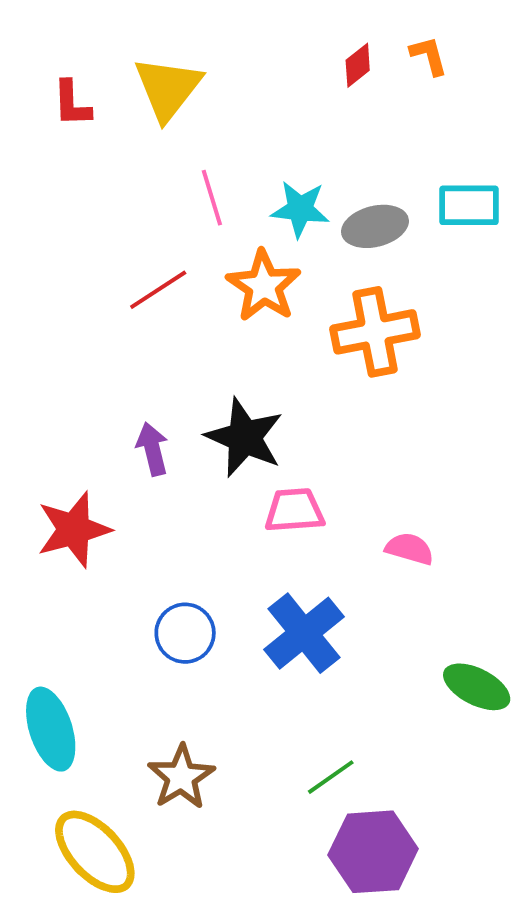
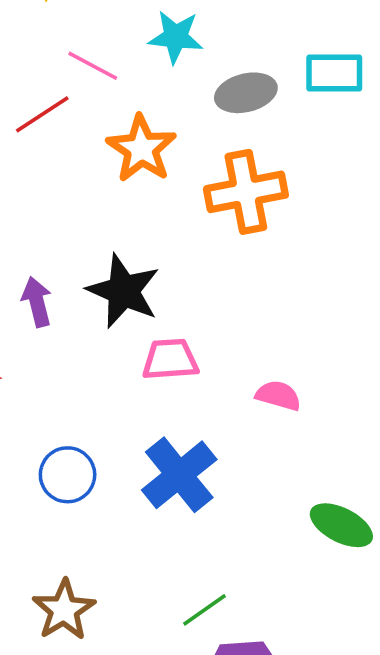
pink line: (212, 198) -> (93, 66), turned -45
cyan star: (300, 209) -> (176, 37), moved
red line: (158, 290) -> (42, 114), moved

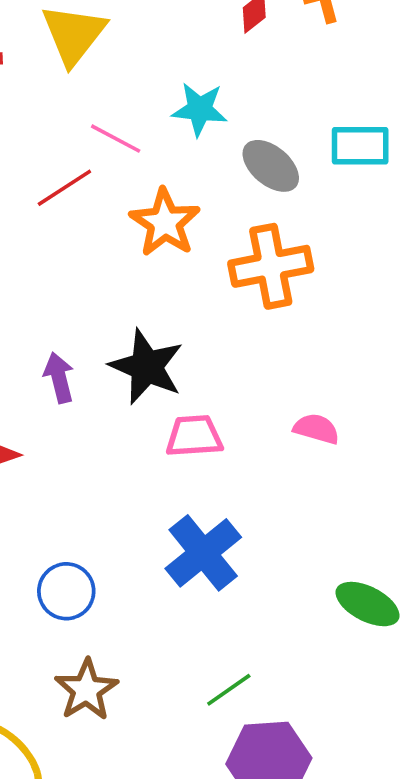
gray ellipse: (246, 93) -> (271, 166), turned 54
pink semicircle: (278, 395) -> (316, 429), moved
blue circle: (68, 475) -> (66, 591), moved

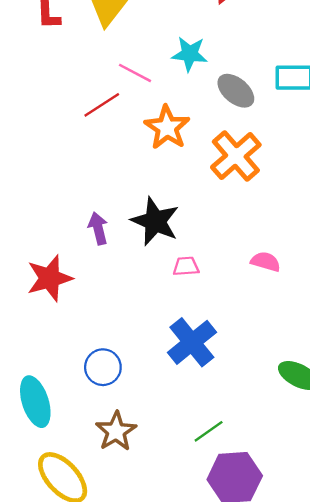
orange cross: (271, 266) -> (236, 156), turned -30
pink trapezoid: (194, 436) -> (186, 266), size x0.7

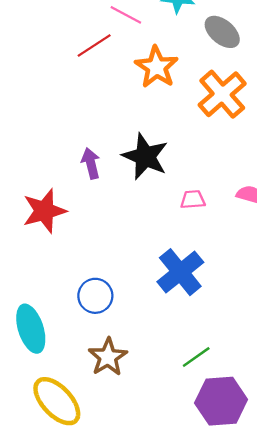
pink trapezoid: (186, 266) -> (193, 200), moved

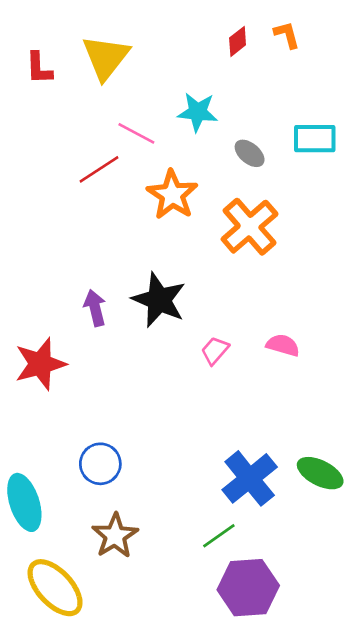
gray ellipse: (222, 32) -> (250, 153), size x0.7
pink trapezoid: (193, 200) -> (215, 351), turned -45
blue cross: (180, 272) -> (250, 478), moved

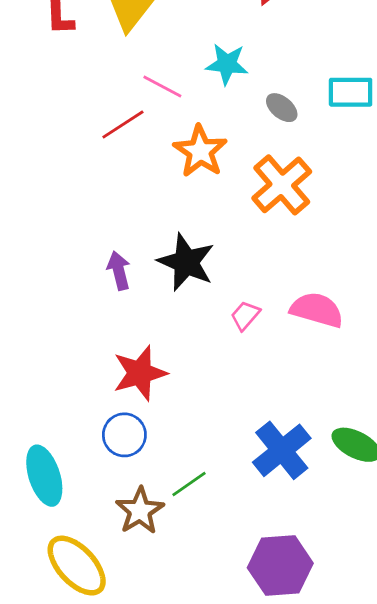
pink semicircle: (283, 345) -> (317, 310), size x1.5
red star: (40, 364) -> (140, 373), moved
green line: (219, 536) -> (189, 484), moved

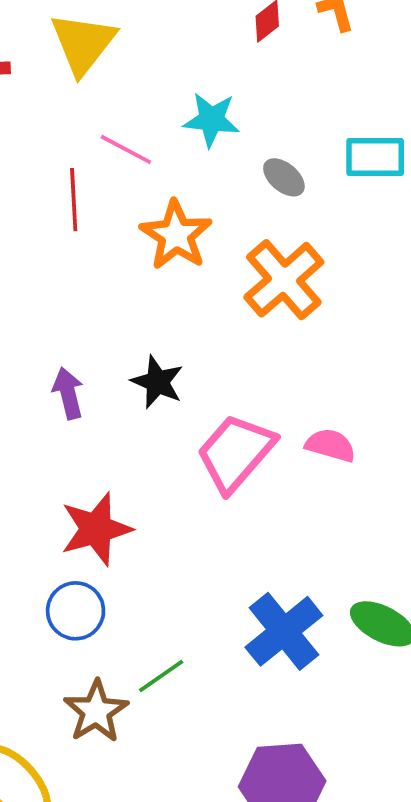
red line: (123, 124) -> (74, 200), turned -60
black star: (186, 262) -> (157, 382), size x0.7
pink semicircle: (317, 310) -> (330, 445), size x0.7
pink trapezoid: (245, 315) -> (236, 453), size x2.0

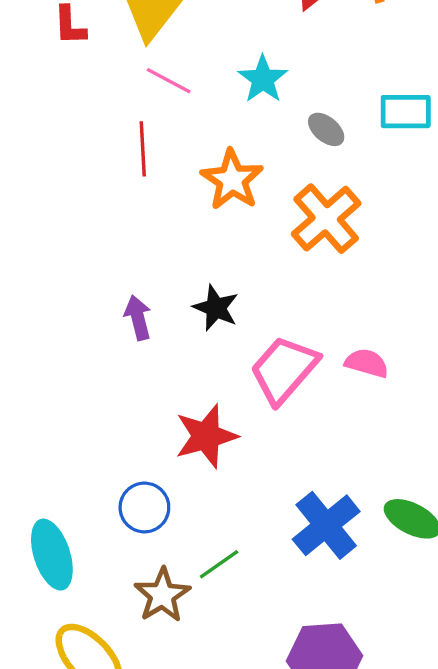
cyan star: (211, 120) -> (263, 79), turned 30
pink line: (126, 149) -> (169, 81), moved
red star: (96, 529) -> (206, 436), moved

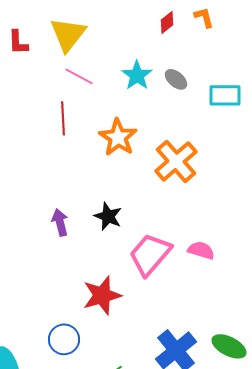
gray ellipse: (326, 129) -> (176, 79), moved

